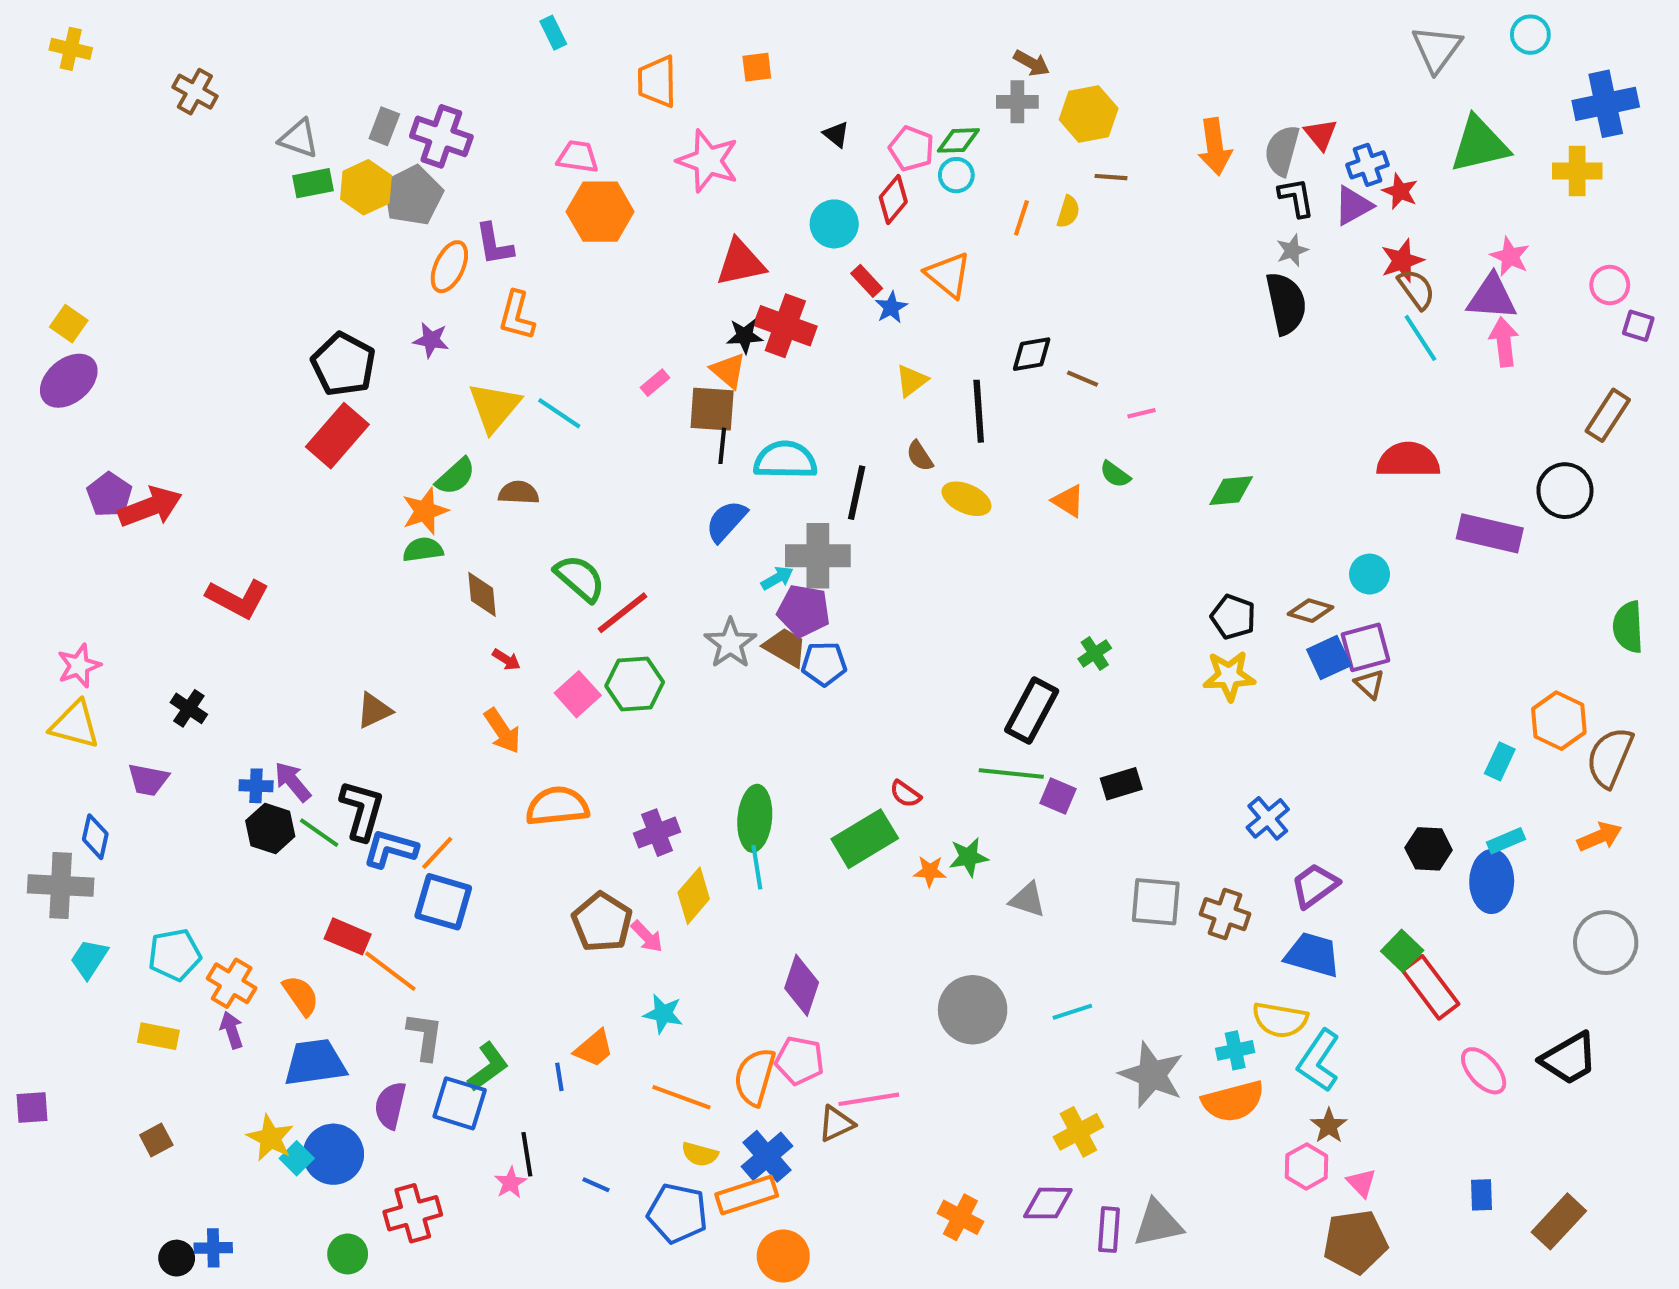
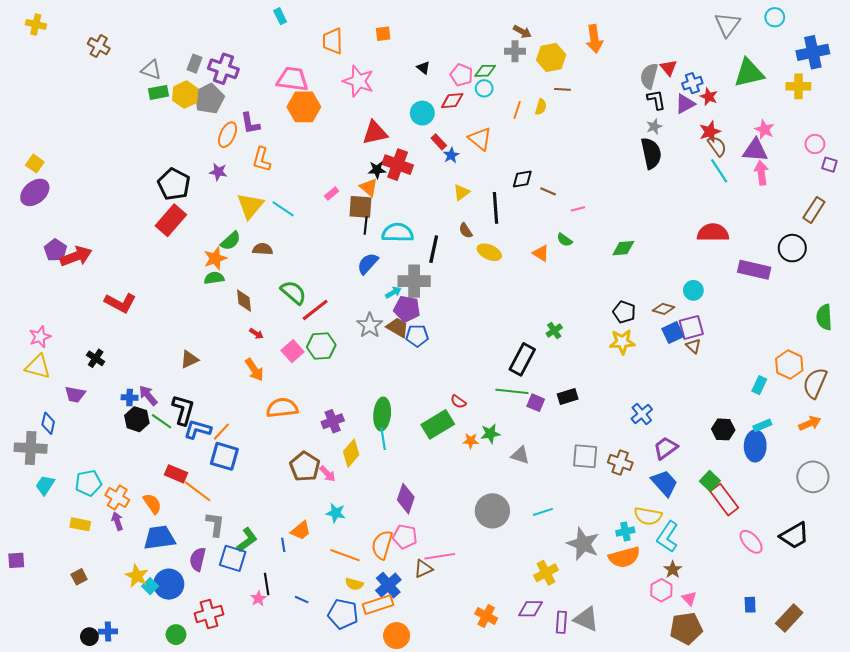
orange arrow: (1215, 147) -> (594, 39), moved
pink trapezoid: (578, 157) -> (292, 79), size x1.5
red diamond: (893, 199) -> (452, 101), turned 45
blue trapezoid: (1313, 955) -> (664, 483), turned 32
gray triangle: (1158, 1223) -> (586, 619), turned 36

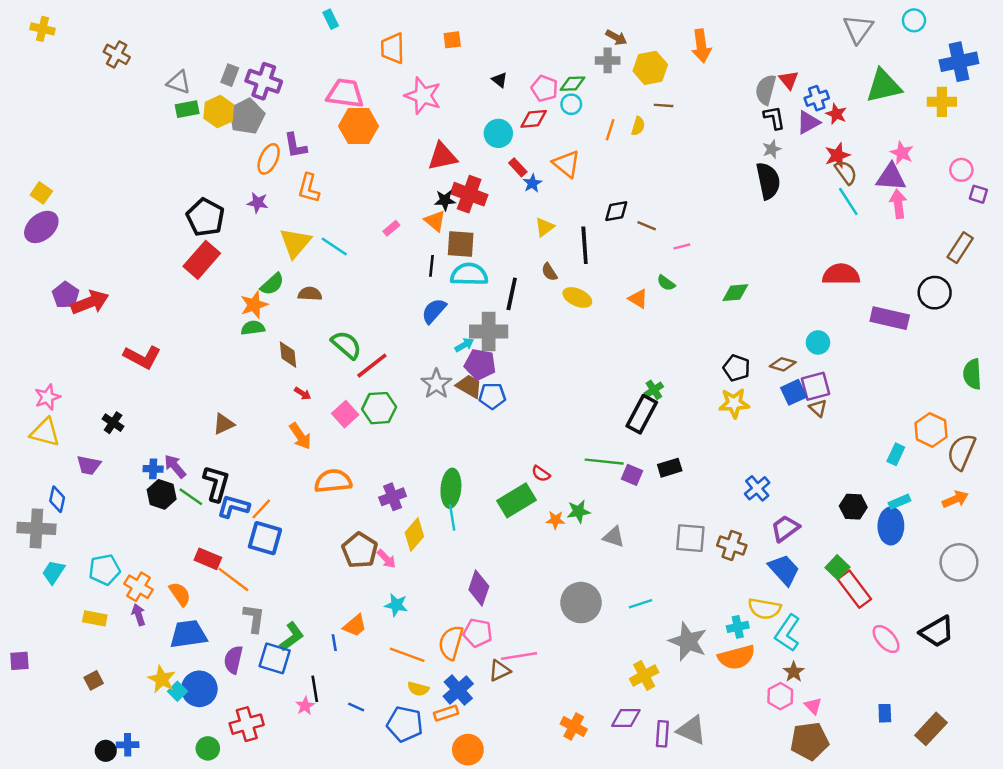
brown square: (360, 207) -> (461, 244), moved
black rectangle: (522, 359) -> (642, 414), moved
orange rectangle: (378, 605) -> (446, 713), size x0.7

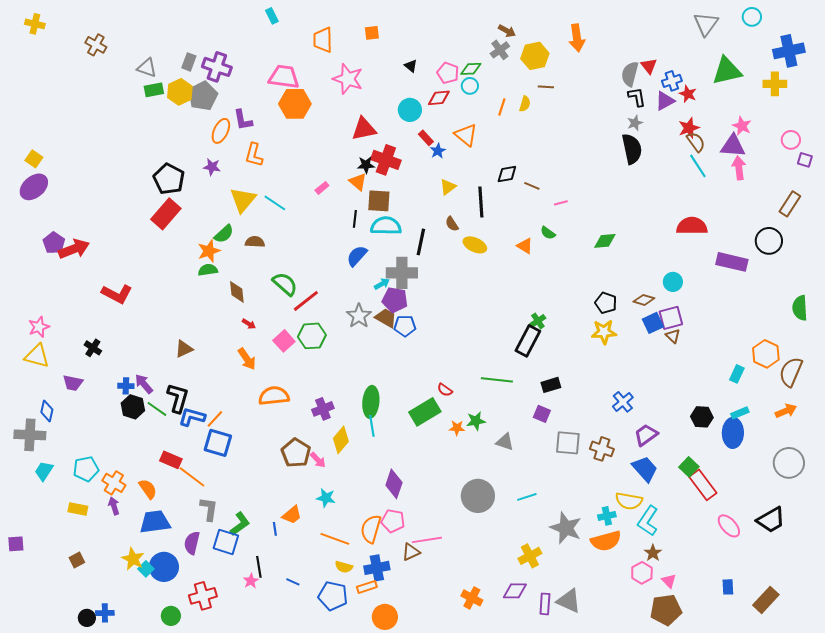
gray cross: (608, 60) -> (500, 50), turned -36
purple square: (632, 475) -> (542, 414), moved
blue cross: (458, 690) -> (377, 568), turned 30

